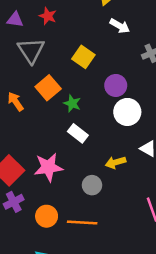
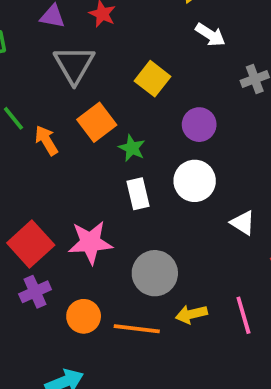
white circle: (127, 112) -> (195, 181), moved
white rectangle: (78, 133) -> (138, 194), turned 36
yellow arrow: (116, 162) -> (191, 314), moved
gray circle: (92, 185) -> (155, 273), size x1.5

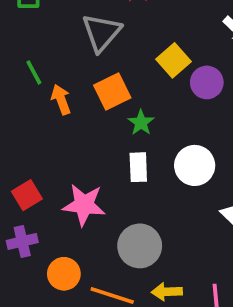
purple circle: (199, 125) -> (207, 82), moved
red square: (31, 244) -> (27, 195), size x0.7

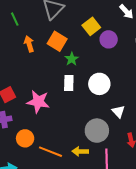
green line: (34, 72) -> (15, 19), moved
orange square: (112, 92) -> (57, 41), turned -36
gray circle: (140, 246) -> (97, 131), moved

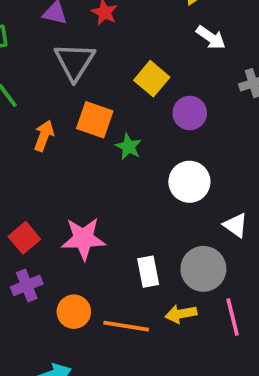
purple circle: (109, 39) -> (190, 113), moved
orange arrow: (29, 44) -> (44, 136), turned 49
white rectangle: (69, 83) -> (148, 272), moved

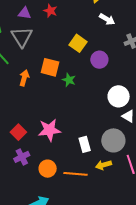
gray triangle: (75, 62) -> (22, 37), moved
white circle: (189, 182) -> (119, 96), moved

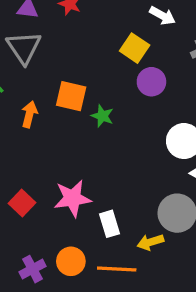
yellow square: (78, 43) -> (135, 48), moved
white rectangle: (85, 144) -> (110, 224), moved
purple cross: (22, 157) -> (32, 269), moved
yellow arrow: (104, 165) -> (150, 242), moved

